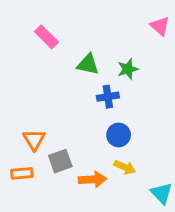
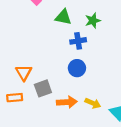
blue circle: (119, 135) -> (77, 68), moved
yellow arrow: (125, 167) -> (93, 103), moved

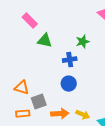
green triangle: (63, 17) -> (45, 41), moved
orange triangle: (24, 73) -> (22, 88), turned -42
orange rectangle: (15, 98) -> (23, 114), moved

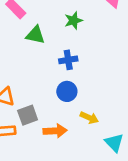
green star: (83, 42) -> (73, 20), moved
yellow arrow: (83, 115) -> (89, 118), moved

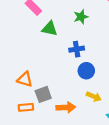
blue circle: (67, 91) -> (86, 71), moved

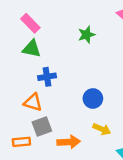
green triangle: (50, 29) -> (32, 49), moved
blue cross: (77, 49) -> (47, 77), moved
orange triangle: (25, 79) -> (33, 102), moved

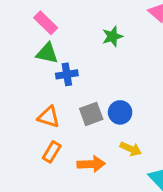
blue cross: (47, 77) -> (67, 74), moved
gray square: (42, 127) -> (91, 114), moved
orange rectangle: (21, 142) -> (52, 152), moved, turned -54

